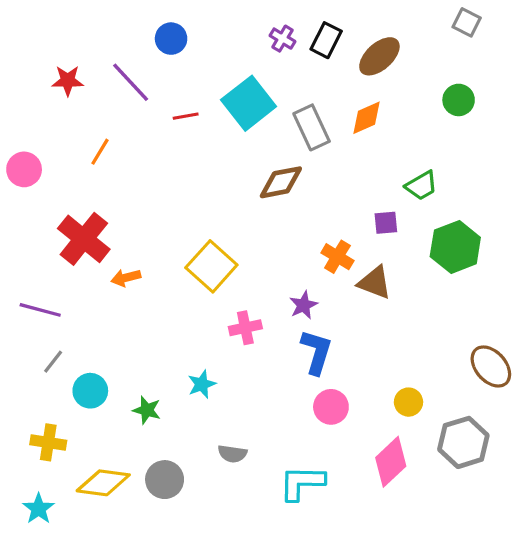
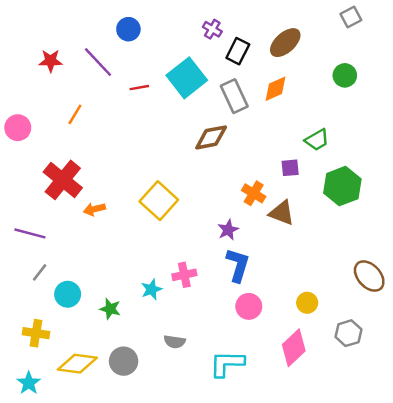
gray square: (467, 22) -> (351, 17), turned 35
black rectangle: (326, 40) -> (238, 51), moved
pink cross: (245, 328) -> (184, 275), moved
gray hexagon: (463, 442) -> (348, 333), size x0.7

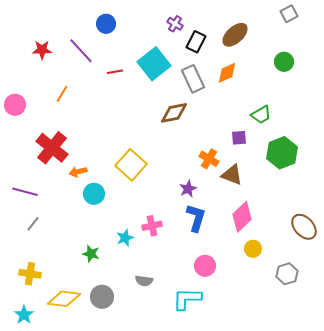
cyan circle: (68, 294) -> (94, 194), moved
pink circle: (249, 306) -> (205, 266), moved
pink diamond: (294, 348) -> (242, 217), moved

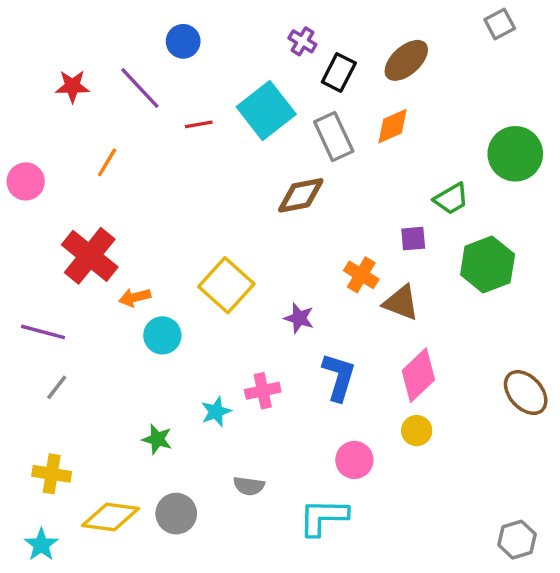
green circle: (284, 62) -> (515, 154), moved, size x1.6
purple star: (188, 189) -> (299, 318), moved, turned -30
yellow circle: (253, 249) -> (417, 431), moved
gray hexagon: (287, 274) -> (517, 540), moved

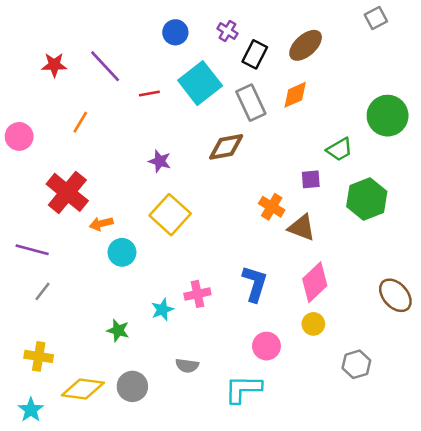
blue circle: (183, 41) -> (175, 32), moved
purple star: (299, 318) -> (160, 161), moved
gray hexagon: (517, 540) -> (356, 364), moved

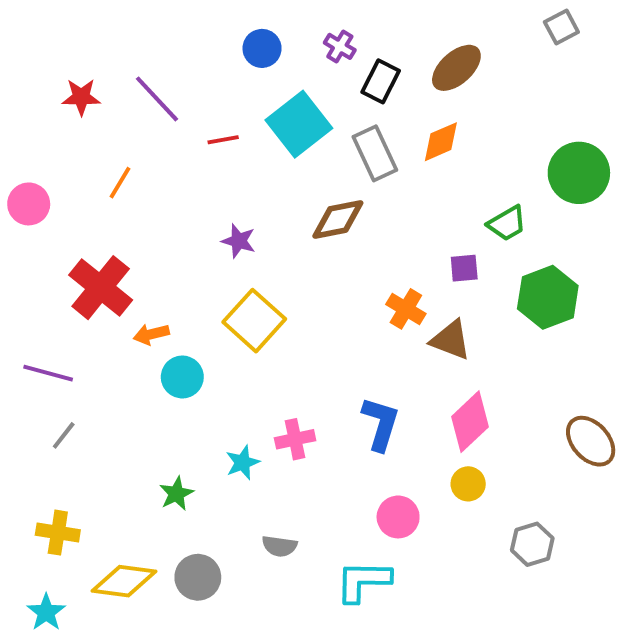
green star: (118, 330) -> (176, 494), turned 30

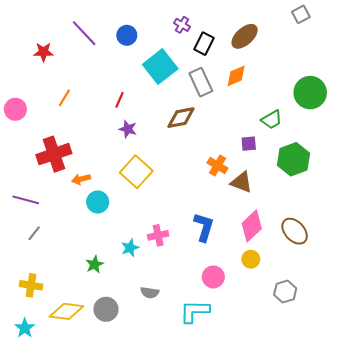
blue circle: (262, 48) -> (127, 35), moved
purple line: (157, 99) -> (84, 33), moved
red line: (223, 140) -> (120, 100), moved, turned -56
red cross: (101, 288) -> (54, 154), turned 32
brown ellipse: (591, 441) -> (295, 231), moved

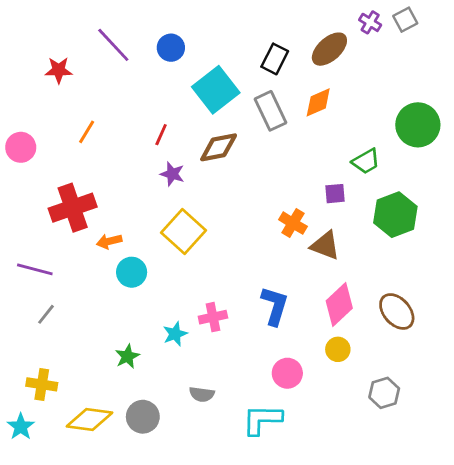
purple cross: (182, 25) -> (370, 22), moved
brown diamond: (181, 118) -> (219, 147), moved
cyan star: (25, 328) -> (21, 427), moved

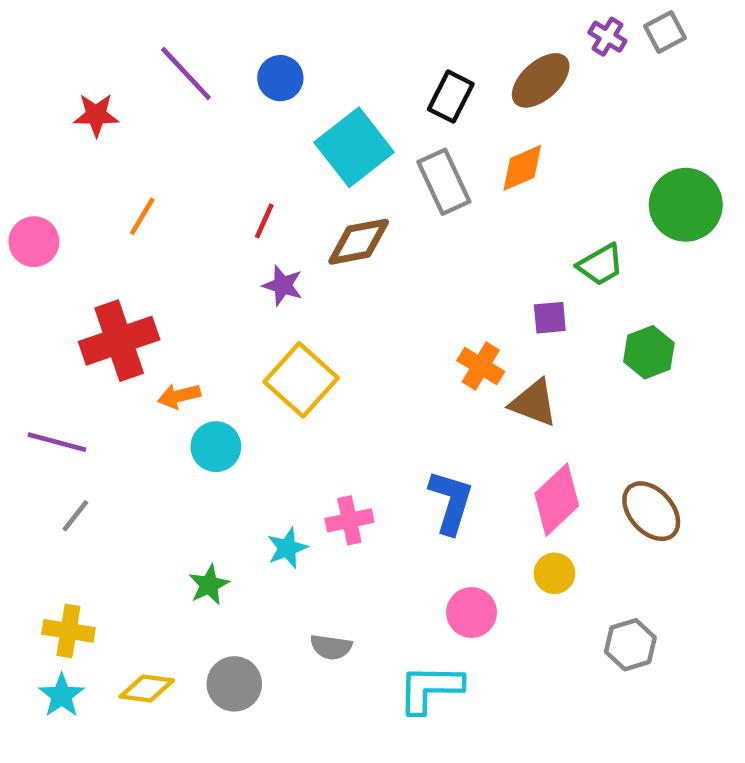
green hexagon: (395, 215) -> (649, 352), size x0.7
yellow diamond: (89, 420) -> (147, 688), size x0.7
cyan star: (21, 427) -> (62, 695), moved

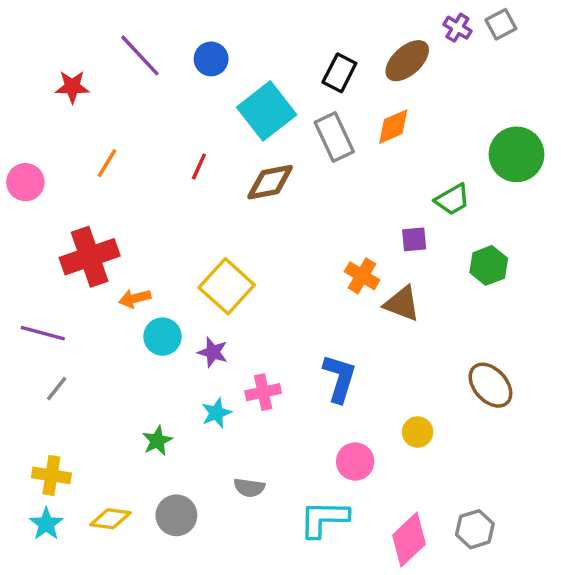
purple star: (283, 285) -> (213, 352), moved
pink diamond: (557, 500) -> (409, 540), moved
gray hexagon: (630, 645) -> (475, 529), moved

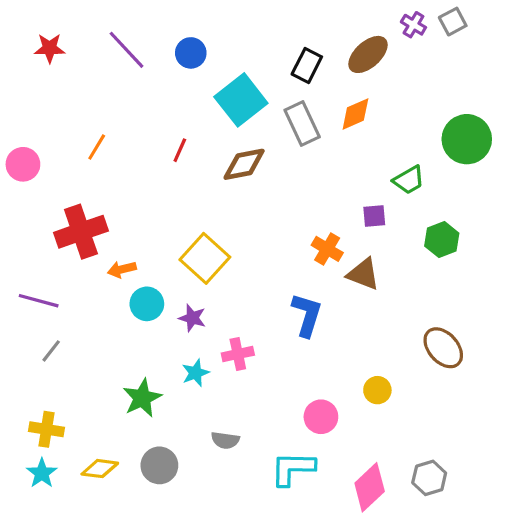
red star: (72, 87) -> (50, 48), moved
blue L-shape: (339, 378) -> (307, 315), moved
green star: (157, 441) -> (142, 398), size x1.4

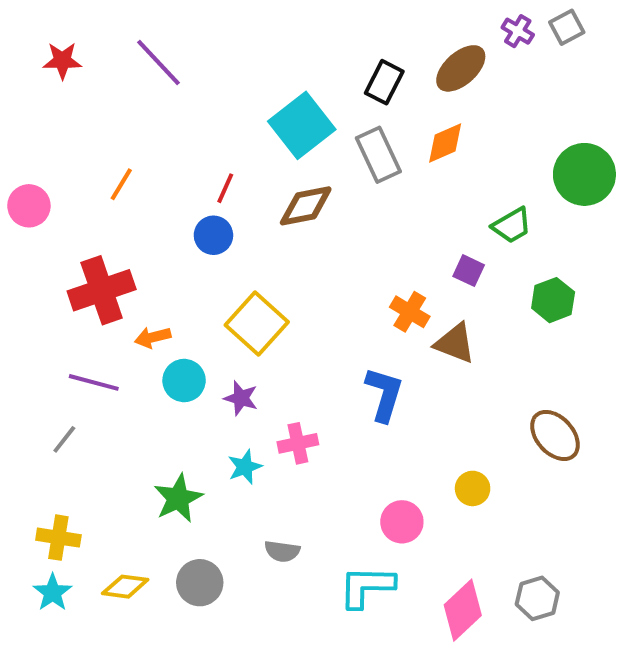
blue circle: (191, 53) -> (213, 235), moved
purple square: (374, 216) -> (469, 271), turned 30
purple line: (39, 301) -> (94, 382), moved

